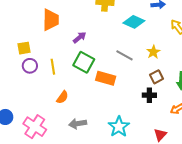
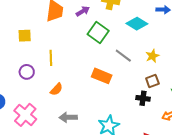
purple arrow: (80, 37) -> (83, 11), moved
green square: (84, 62) -> (98, 33), moved
purple circle: (30, 66) -> (27, 72), moved

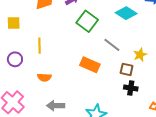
yellow star: (152, 56) -> (140, 55), moved
brown square: (152, 81) -> (127, 69), moved, turned 32
orange semicircle: (56, 89) -> (44, 77), turned 48

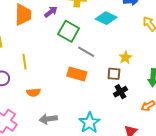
gray line: (112, 45) -> (86, 52), moved
black cross: (131, 88) -> (120, 92), turned -32

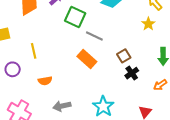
yellow star: (125, 57) -> (148, 24), moved
orange rectangle: (77, 74) -> (87, 59), turned 30
brown square: (114, 74) -> (124, 56), turned -32

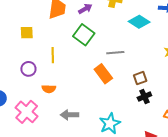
green square: (75, 17) -> (84, 35), moved
gray line: (94, 36) -> (115, 53), turned -42
orange semicircle: (45, 81) -> (49, 89), moved

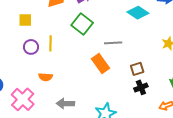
purple circle: (28, 69) -> (31, 47), moved

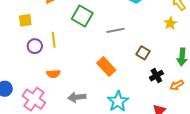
orange rectangle: (101, 63) -> (106, 67), moved
brown square: (137, 69) -> (143, 53), turned -32
black cross: (141, 87) -> (156, 76), moved

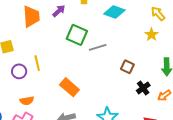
green square: (82, 16) -> (77, 35), moved
orange rectangle: (106, 67) -> (69, 87), moved
orange semicircle: (53, 74) -> (27, 101), moved

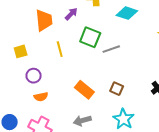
yellow line: (37, 63) -> (60, 49), moved
brown square: (127, 67) -> (117, 89), moved
orange semicircle: (27, 101) -> (41, 97), moved

